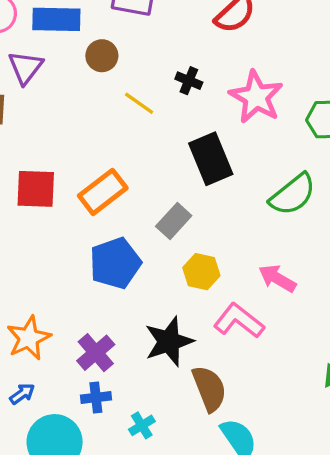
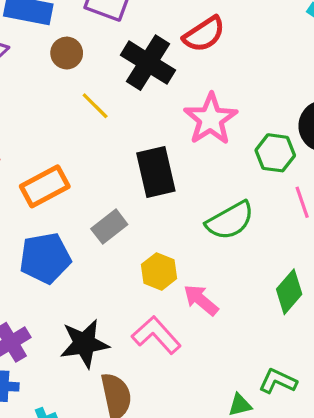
black cross: (189, 81) -> (148, 63), moved, size x2.0
yellow hexagon: (201, 272) -> (159, 271), moved

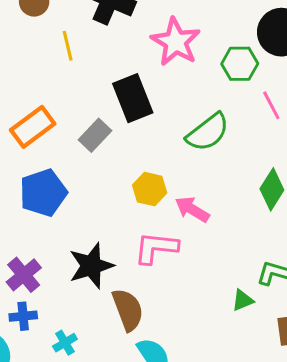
yellow line: (95, 106) -> (68, 46), turned 40
gray rectangle: (109, 227) -> (95, 135), moved
pink L-shape: (156, 335) -> (156, 248), turned -33

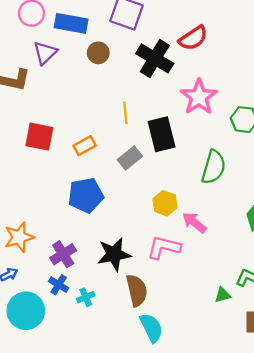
yellow line: (68, 46) -> (125, 113), moved
orange rectangle: (33, 127) -> (85, 146), size x0.7
green semicircle: (208, 132) -> (214, 167), turned -44
blue cross: (23, 316) -> (59, 285), turned 30
cyan cross: (65, 343) -> (86, 297), moved

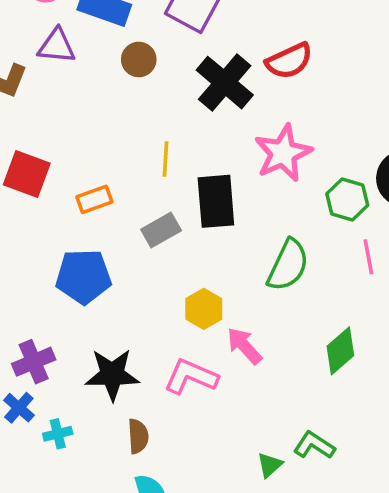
purple triangle: (45, 53) -> (57, 46), turned 40
brown semicircle: (137, 290) -> (138, 436), size x0.7
green triangle: (223, 295) -> (270, 465), turned -36

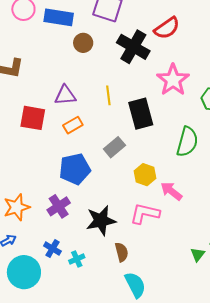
purple triangle: (57, 46) -> (65, 95), moved
gray rectangle: (161, 230) -> (114, 147), moved
purple cross: (34, 362) -> (59, 206), moved

